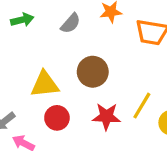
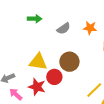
red star: (106, 116) -> (37, 87), moved
red circle: (57, 118) -> (54, 77), moved

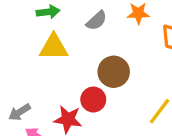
yellow triangle: (38, 62) -> (54, 47), moved

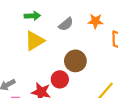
yellow triangle: (54, 47) -> (35, 41), turned -35

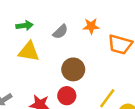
yellow triangle: (35, 41) -> (29, 52), turned 45
red circle: (60, 79) -> (67, 96), moved

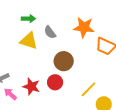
orange star: (91, 26) -> (84, 27), size x1.5
gray semicircle: (60, 32) -> (50, 32), moved, turned 88

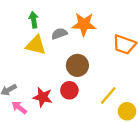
green arrow: (28, 19) -> (34, 20), turned -96
orange star: (84, 27) -> (84, 24), moved
gray semicircle: (50, 32) -> (59, 34), turned 112

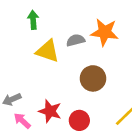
green arrow: (34, 20) -> (33, 20), moved
red circle: (69, 90) -> (79, 120), moved

